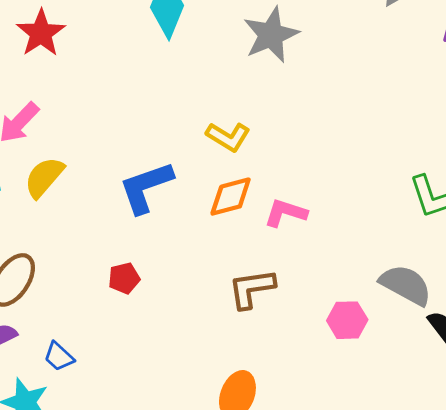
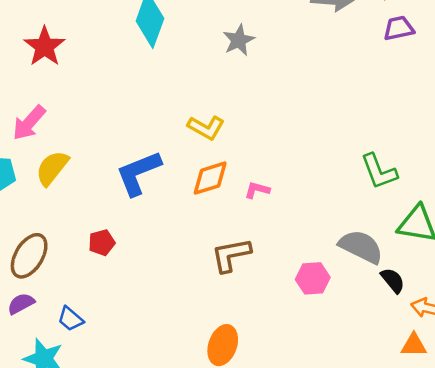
gray star: (271, 35) -> (239, 40), size x0.7
pink L-shape: (286, 213) -> (257, 190), size x0.7
red pentagon: (124, 278) -> (102, 243), moved

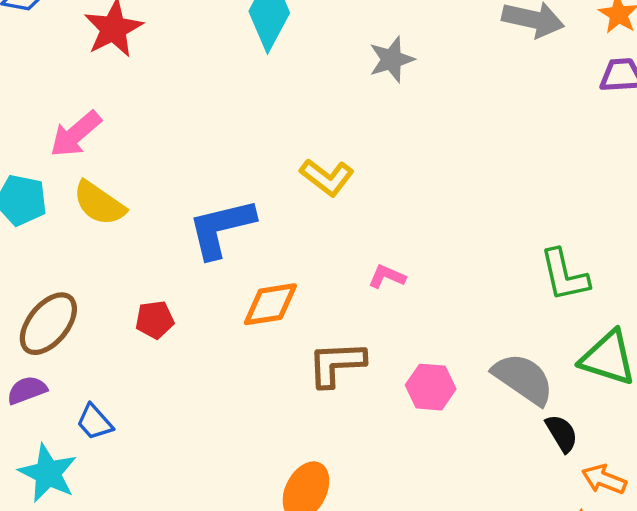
yellow semicircle: (52, 168) -> (99, 203), turned -102
orange diamond: (210, 178) -> (270, 304), moved
pink hexagon: (313, 278) -> (431, 387), moved

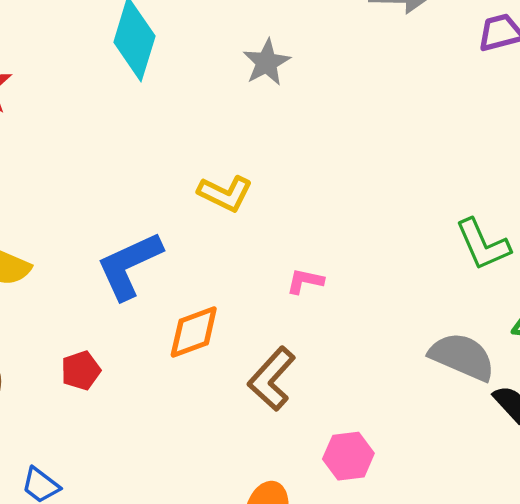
brown L-shape: (336, 364) -> (272, 379), turned -34
pink hexagon: (431, 387) -> (348, 456), moved

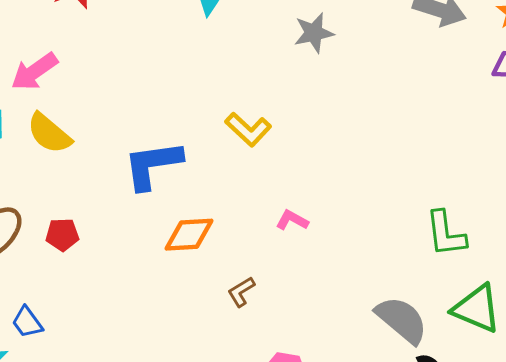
red pentagon: (81, 371) -> (62, 235), moved
brown L-shape: (272, 379) -> (241, 292), size x0.6

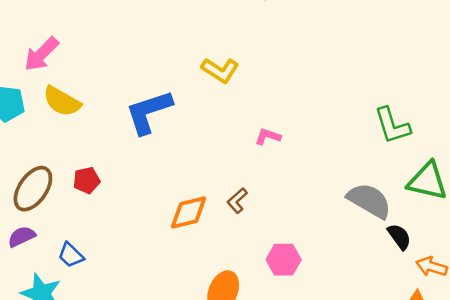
orange diamond: (189, 235) -> (189, 213), moved

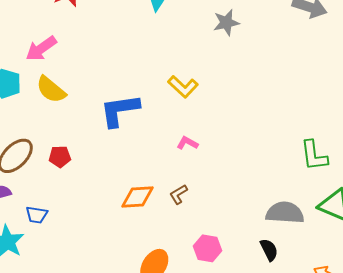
pink L-shape: (268, 137) -> (187, 143), moved
gray semicircle: (369, 201) -> (285, 213), turned -36
black semicircle: (399, 237) -> (269, 250), moved
blue trapezoid: (71, 255) -> (37, 215), turned -45

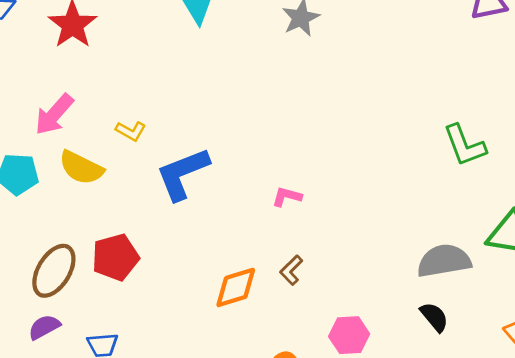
yellow L-shape: (183, 87) -> (131, 131), moved, size x0.7
green L-shape: (314, 156) -> (465, 145), moved
red pentagon: (60, 157) -> (115, 257), size x1.5

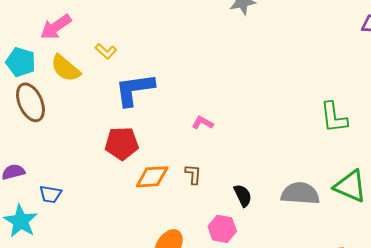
red pentagon: (115, 257) -> (122, 143), moved
brown L-shape: (291, 270) -> (193, 174), turned 125
brown ellipse: (54, 271) -> (30, 102), moved, turned -69
black semicircle: (434, 317) -> (243, 195), moved

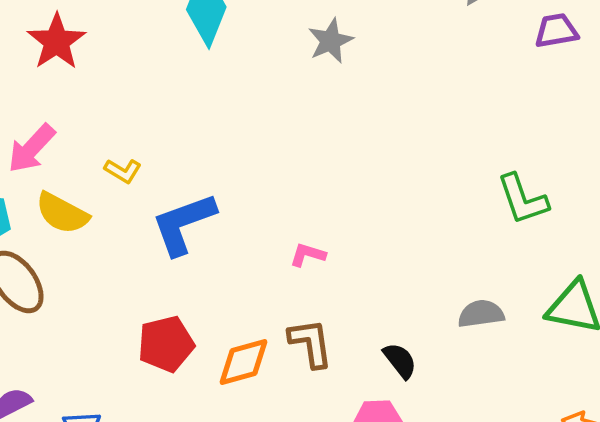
red pentagon: (122, 143) -> (166, 344), moved
brown L-shape: (193, 174) -> (311, 343), size x1.5
gray semicircle: (300, 193) -> (481, 314), moved, size x0.7

